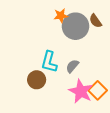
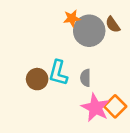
gray semicircle: (72, 66) -> (85, 78), turned -40
brown circle: (37, 80) -> (37, 79), moved

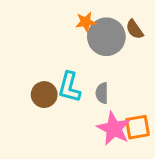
orange square: (115, 106) -> (137, 127), turned 35

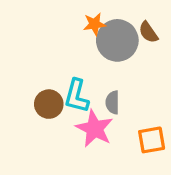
pink star: (114, 129) -> (94, 129), moved

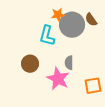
cyan L-shape: (77, 96) -> (47, 36), moved

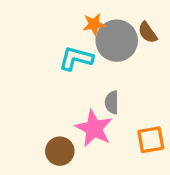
cyan L-shape: (47, 36) -> (76, 58), turned 90
brown circle: (30, 64) -> (60, 151), moved

